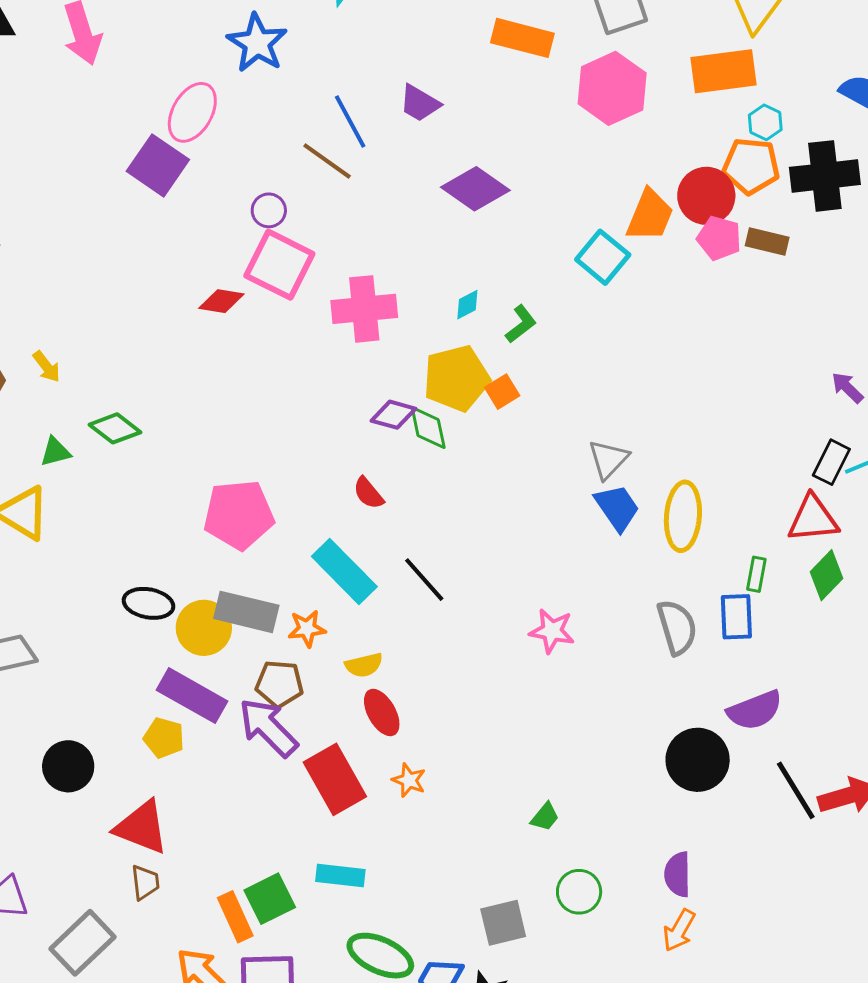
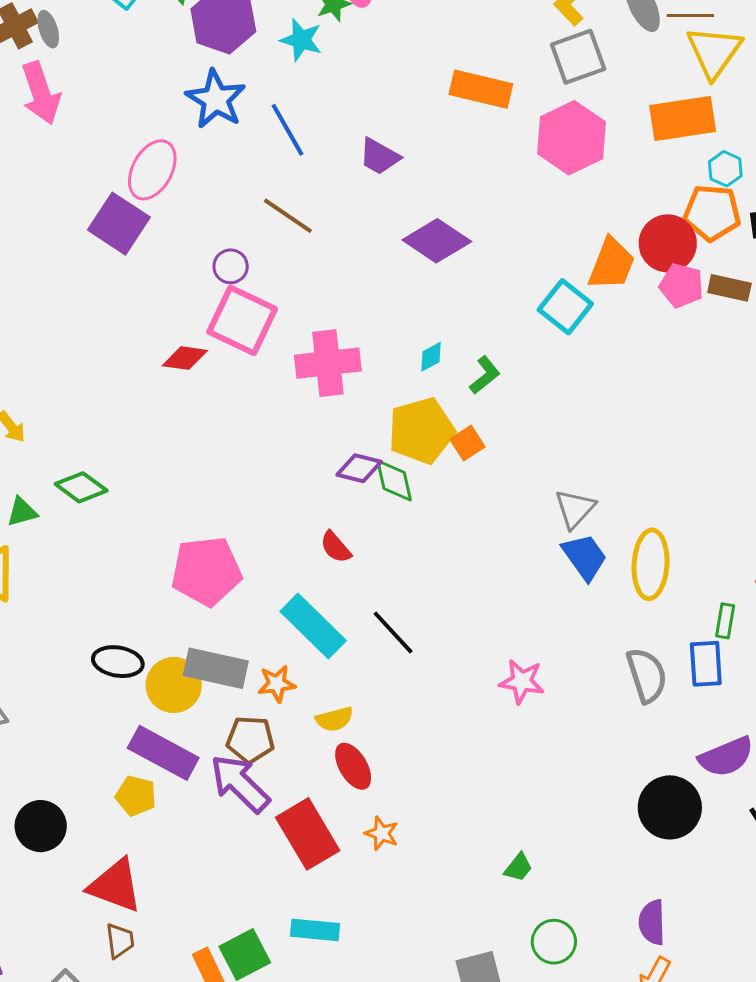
blue line: (350, 121) -> (288, 130), moved

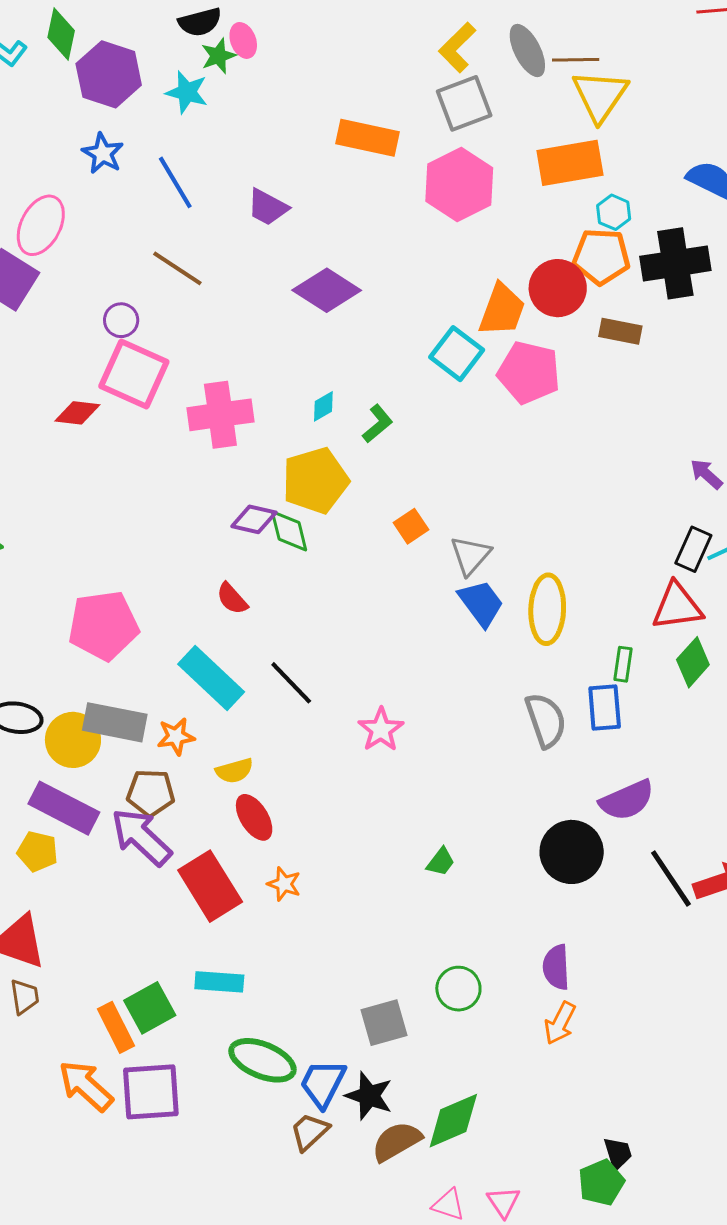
blue star: (216, 99) -> (103, 153), size x0.7
pink pentagon: (681, 286) -> (529, 373), moved, size x1.4
orange square: (467, 443) -> (411, 526), moved
pink star: (522, 681) -> (381, 730), moved, turned 30
green trapezoid: (518, 867) -> (441, 862), moved

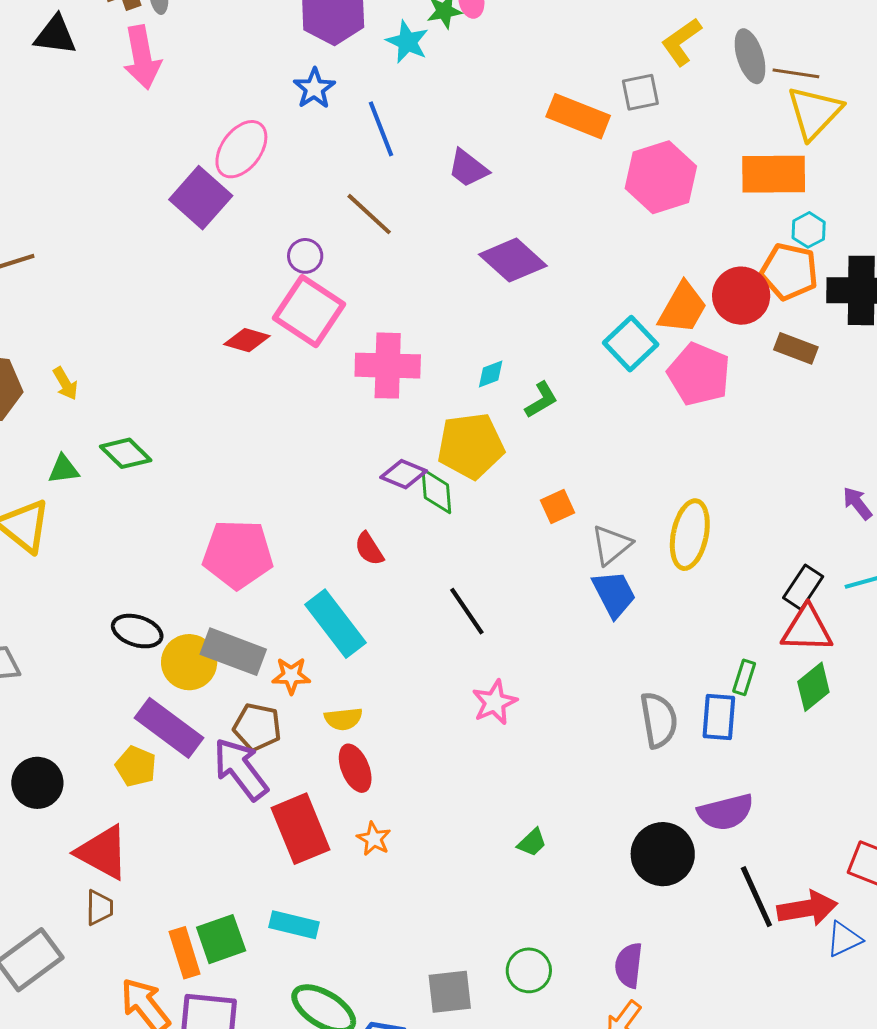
gray square: (464, 103) -> (640, 92), moved, size x0.7
black rectangle: (693, 549) -> (803, 587), moved
yellow ellipse: (547, 609) -> (690, 535), moved
black line: (291, 683) -> (467, 611), moved

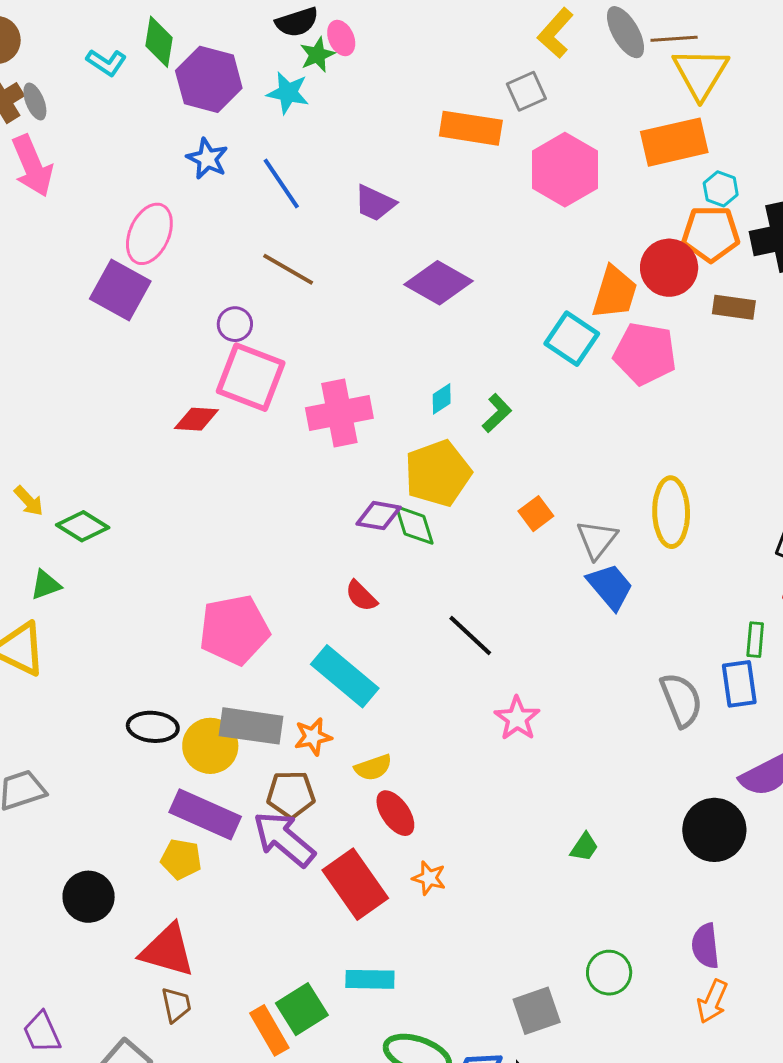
green diamond: (126, 453) -> (83, 526), moved

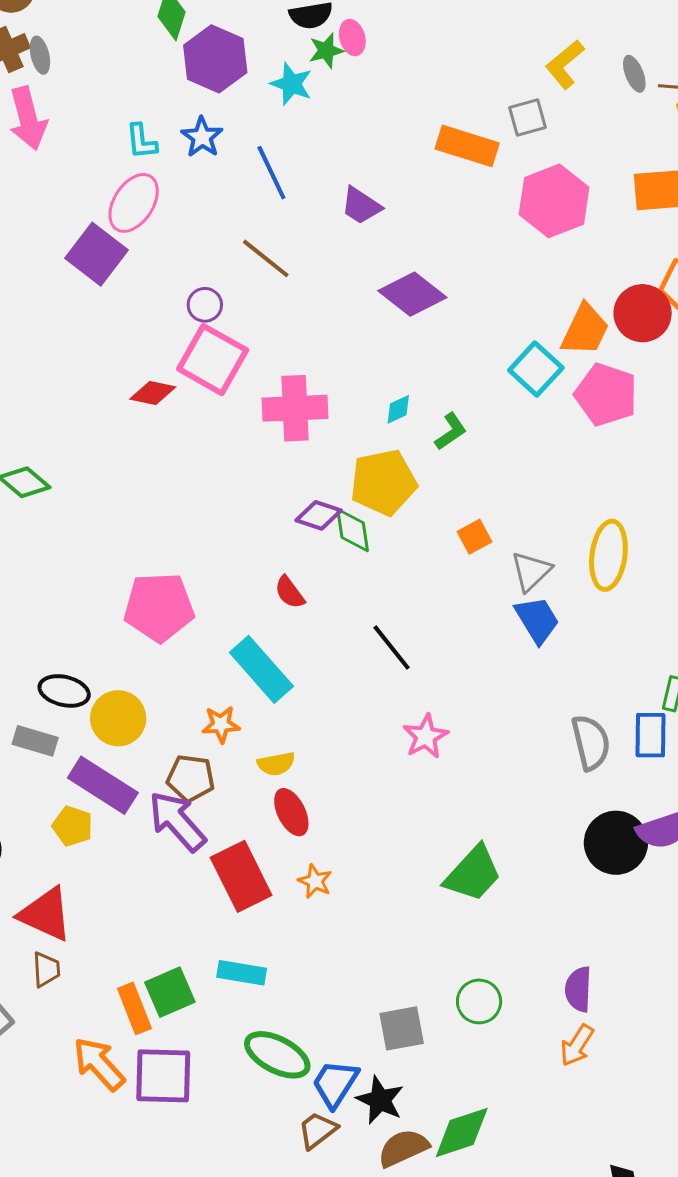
gray ellipse: (626, 32) -> (634, 74), size x0.7
cyan L-shape: (106, 62) -> (141, 141), moved, turned 42
gray rectangle: (251, 726) -> (35, 741), moved, size x0.7
black circle: (714, 830) -> (616, 843), moved
green trapezoid: (584, 847) -> (473, 874), size x2.0

